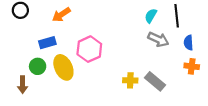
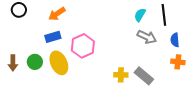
blue rectangle: (47, 43) -> (53, 37), moved
brown arrow: (23, 85) -> (13, 63), moved

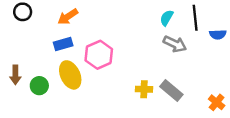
blue semicircle: (175, 40) -> (218, 34), moved, turned -88
green circle: (35, 62) -> (39, 86), moved
orange cross: (178, 62) -> (217, 102), moved, turned 32

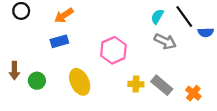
black line: (195, 18) -> (184, 17), turned -30
pink hexagon: (99, 55) -> (113, 50), moved
yellow ellipse: (70, 75) -> (80, 82), moved
orange cross: (217, 102) -> (193, 93), moved

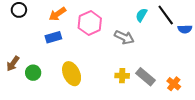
gray arrow: (165, 41) -> (124, 37), moved
pink hexagon: (113, 50) -> (90, 23), moved
brown arrow: (14, 71) -> (13, 64), turned 35

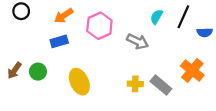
black line: (166, 15) -> (183, 17), turned 60
green circle: (33, 73) -> (38, 72), moved
orange cross: (174, 84) -> (192, 70), moved, size x1.5

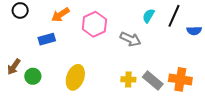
blue rectangle: (59, 41) -> (47, 39), moved
orange cross: (192, 70) -> (180, 79), moved, turned -30
green circle: (38, 72) -> (33, 76), moved
yellow ellipse: (79, 82) -> (75, 77), turned 45

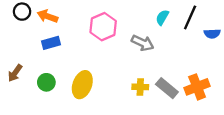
orange arrow: (60, 15) -> (48, 16), moved, turned 54
green circle: (33, 76) -> (46, 82), moved
orange cross: (180, 79) -> (197, 87), turned -30

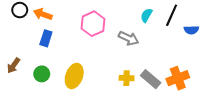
blue rectangle: (51, 43) -> (46, 38), turned -56

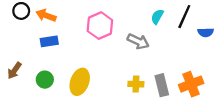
blue rectangle: (46, 38) -> (49, 41), turned 63
gray rectangle: (151, 79) -> (162, 85), turned 36

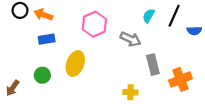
brown arrow: (14, 71) -> (13, 88), moved
yellow ellipse: (80, 82) -> (75, 64), moved
yellow cross: (136, 84) -> (131, 92), moved
gray rectangle: (162, 85) -> (153, 65), moved

